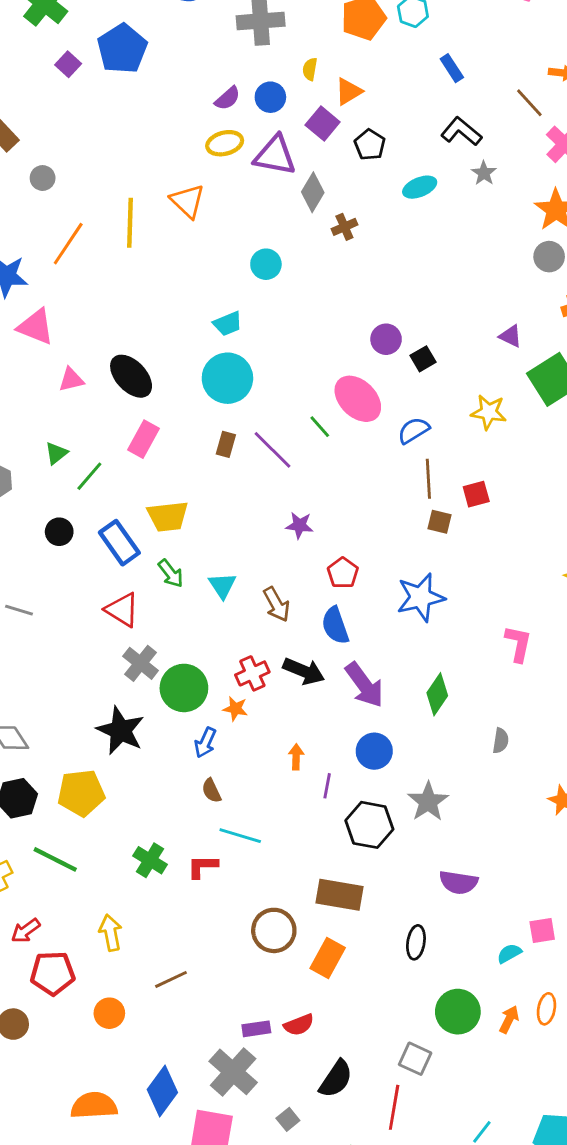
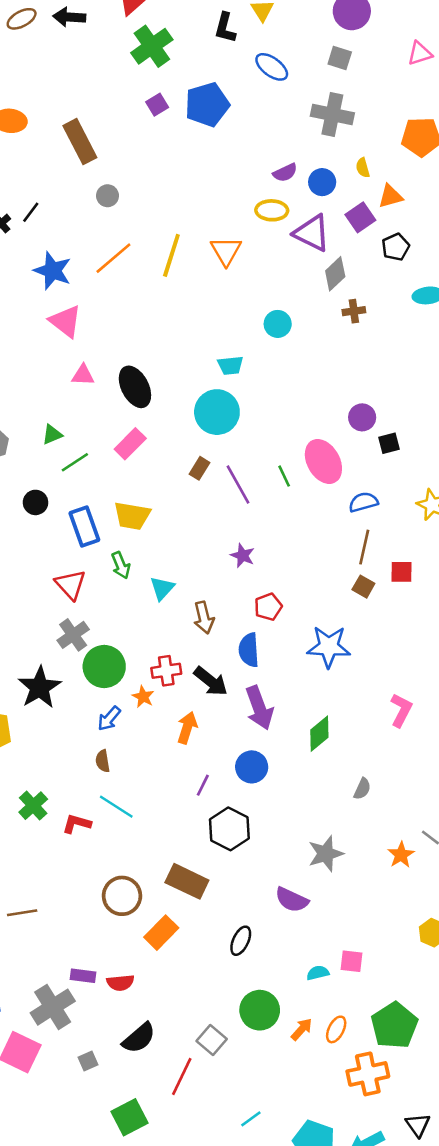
yellow semicircle: (310, 69) -> (363, 168), turned -42
orange arrow: (296, 757) -> (187, 728), moved, size x1.4
gray star: (428, 802) -> (326, 854), moved

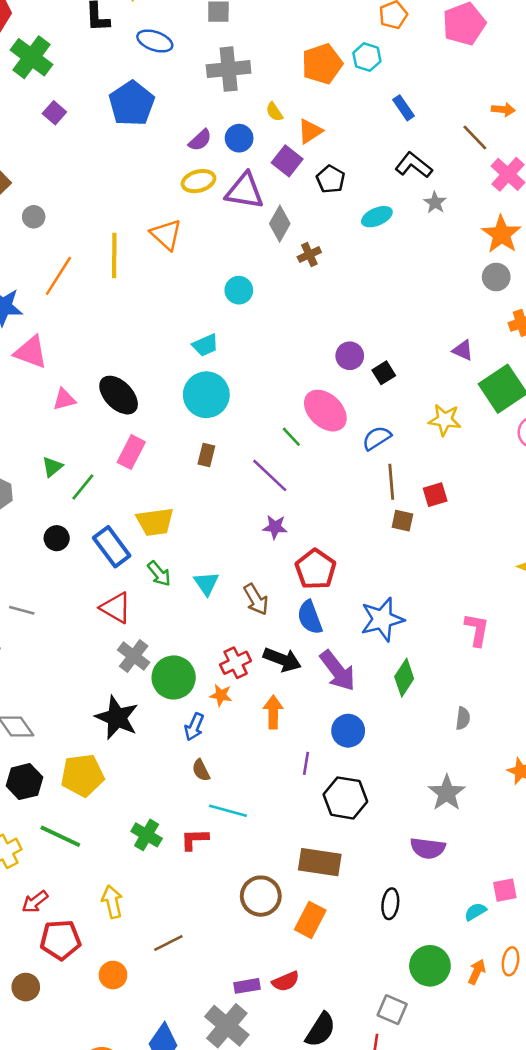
blue pentagon: (207, 105) -> (132, 104), moved
purple line: (238, 484) -> (270, 475), moved
red pentagon: (268, 607) -> (316, 569), size x1.4
blue star: (329, 647) -> (382, 619), moved

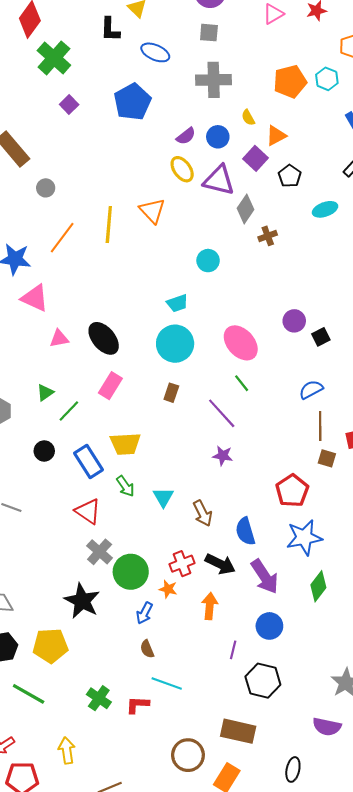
yellow ellipse: (199, 181) -> (182, 169), turned 65
pink ellipse: (325, 411) -> (241, 343), moved
red pentagon: (316, 569) -> (292, 491), moved

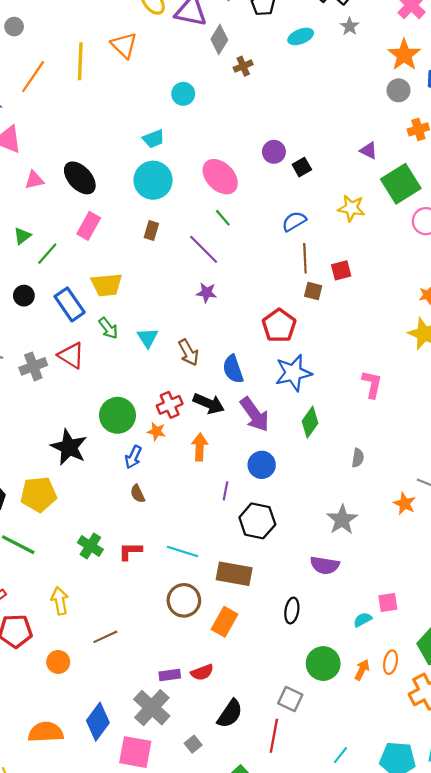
gray cross: (100, 552) -> (33, 366), moved, turned 30
cyan line: (167, 684) -> (183, 551), moved

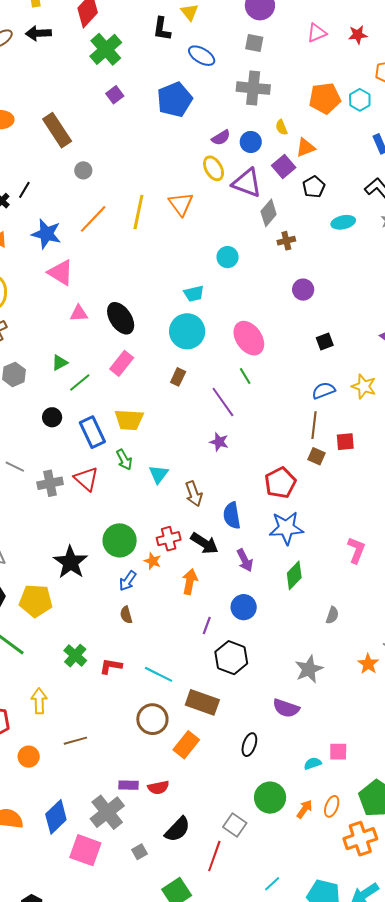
purple circle: (274, 152) -> (303, 290), moved
blue semicircle: (294, 221) -> (324, 391), moved
purple arrow: (255, 414) -> (245, 560), size x0.7

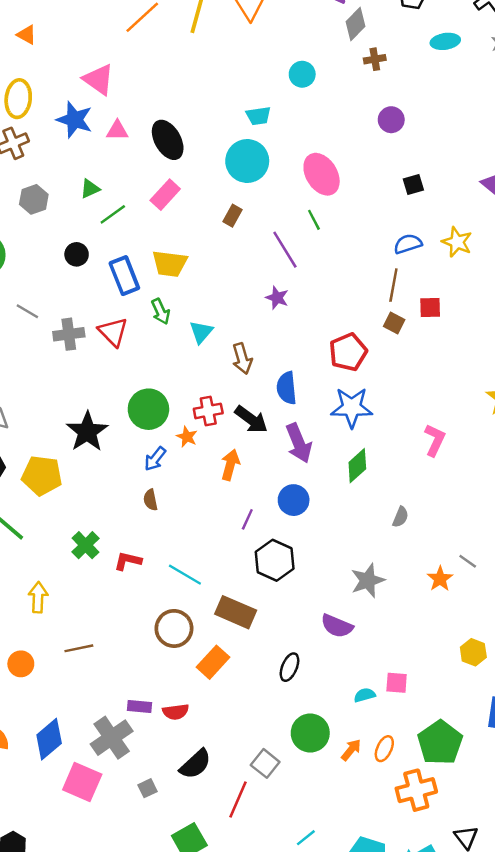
blue star: (46, 234) -> (75, 120), moved
purple arrow: (245, 560) -> (299, 443), size x1.4

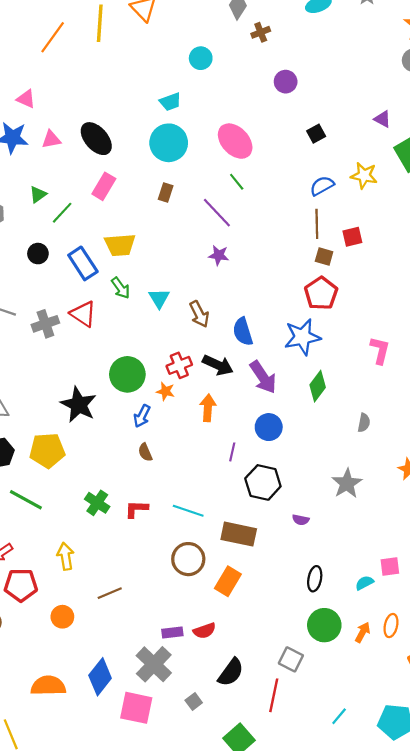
pink triangle: (99, 80) -> (26, 99), size x0.7
red pentagon: (348, 352) -> (321, 293), moved
purple semicircle: (337, 626) -> (301, 520), moved, size x0.6
black ellipse: (289, 667) -> (315, 579), moved

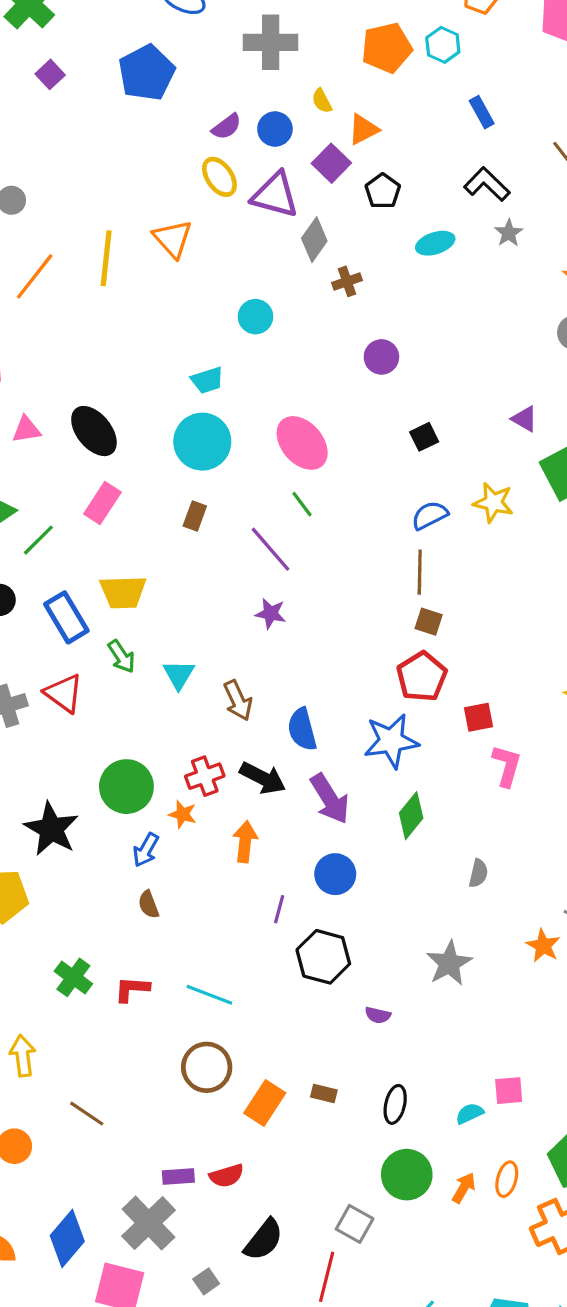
red square: (352, 237) -> (479, 717), moved
brown rectangle: (239, 534) -> (324, 1094), moved, size x0.5
brown line: (110, 593) -> (87, 1114), turned 55

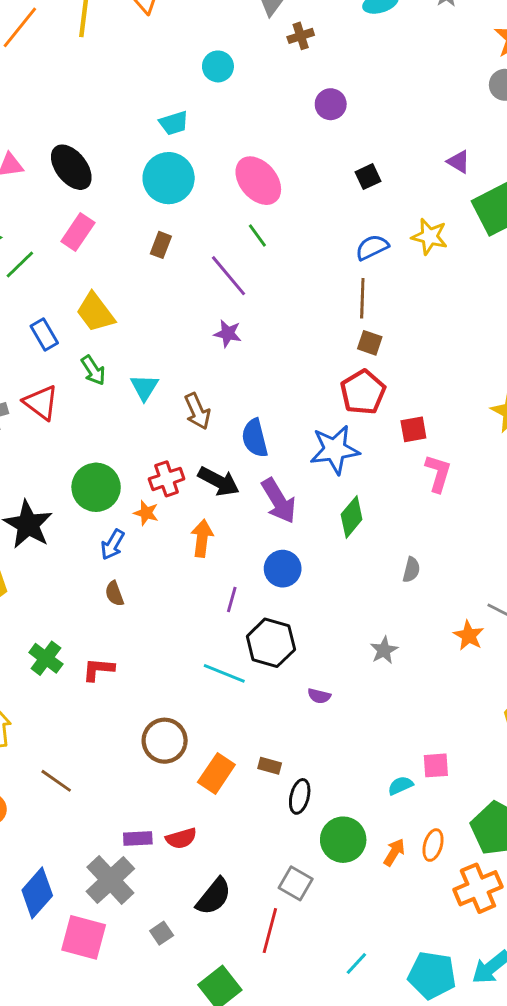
yellow trapezoid: (123, 592) -> (95, 312), turned 54
blue rectangle: (66, 617) -> (44, 334), size x0.7
gray star: (449, 963) -> (384, 650), size x0.7
cyan line: (209, 995) -> (224, 673), moved
black ellipse: (395, 1104) -> (300, 796), moved

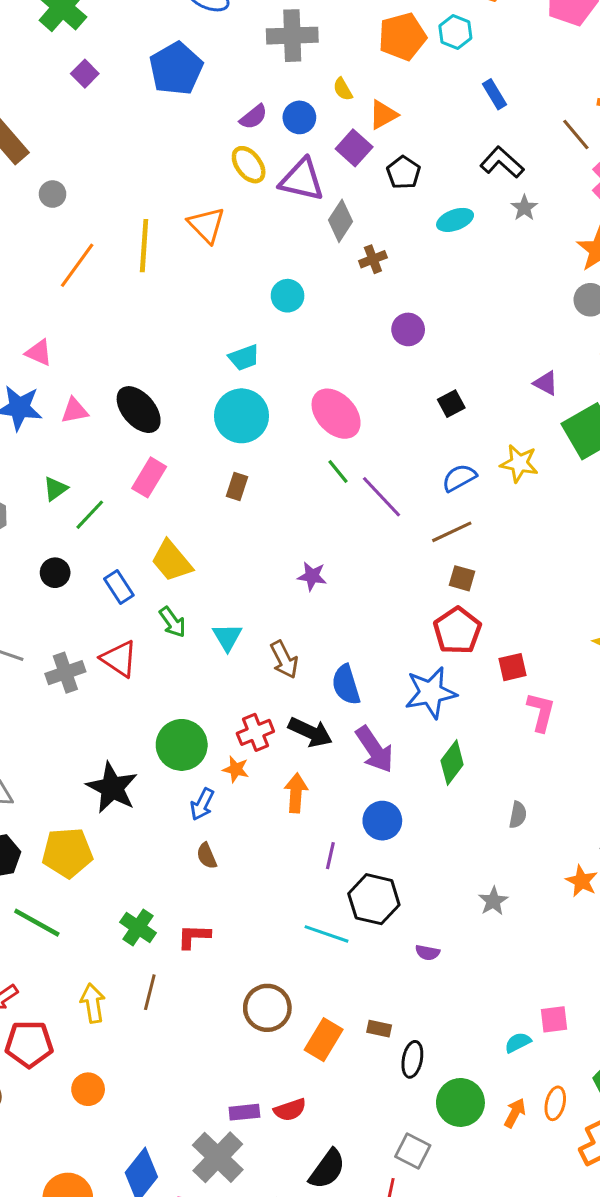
purple line: (229, 276) -> (381, 497), moved
brown line: (362, 298) -> (452, 532), turned 66
brown line: (56, 781) -> (150, 992), moved, turned 72

